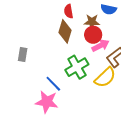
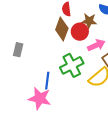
red circle: (93, 35) -> (80, 32), moved
blue line: (53, 84) -> (47, 81), turned 48

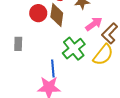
red circle: (80, 32) -> (38, 13), moved

